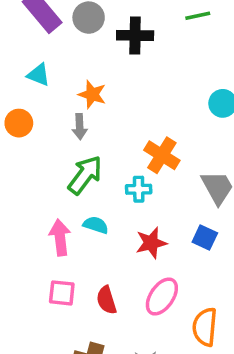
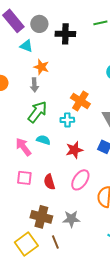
cyan triangle: (39, 75) -> (26, 46), moved
pink arrow: (60, 237) -> (23, 147), turned -30

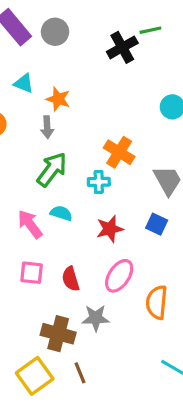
black cross: (65, 34) -> (122, 47), moved, turned -30
cyan triangle: (26, 46) -> (24, 83), moved
gray star: (71, 219) -> (96, 318), moved

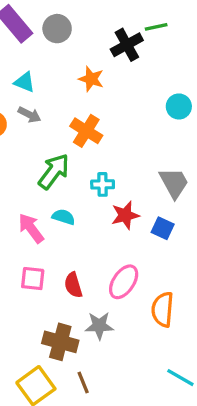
orange star: (58, 99) -> (91, 79), moved
gray arrow: (47, 127) -> (29, 115), moved, turned -60
orange cross: (119, 152) -> (86, 131), moved
red star: (110, 229) -> (125, 215), moved

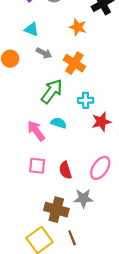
gray arrow: (29, 115) -> (44, 53), moved

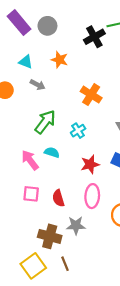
orange star: (78, 27) -> (59, 60), moved
orange cross: (74, 63) -> (91, 95), moved
cyan cross: (86, 100) -> (78, 131), turned -32
red star: (101, 122) -> (90, 164), moved
pink ellipse: (100, 168) -> (92, 196), turned -30

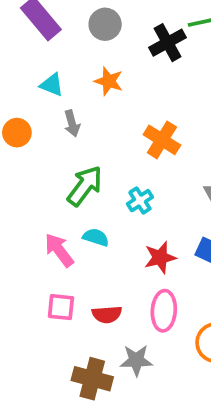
gray circle: (47, 26) -> (105, 24), moved
gray arrow: (38, 85) -> (72, 123), turned 48
red semicircle: (58, 198) -> (107, 314), turned -77

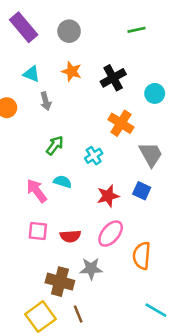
black cross: (167, 43) -> (113, 78), moved
orange cross: (162, 140) -> (121, 123), moved
green arrow: (85, 186) -> (55, 145), size x0.7
pink ellipse: (164, 311) -> (111, 234), turned 36

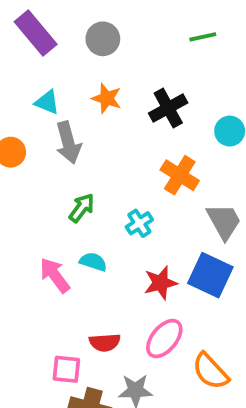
gray arrow: (46, 101) -> (68, 143), size x1.5
blue square: (142, 191) -> (210, 275), size x1.6
pink square: (38, 231) -> (66, 369), moved
orange semicircle: (142, 256) -> (210, 371), turned -48

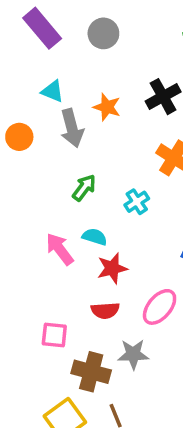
orange star: (107, 98) -> (107, 107), moved
red star: (160, 283) -> (112, 268), moved
pink square: (66, 369) -> (54, 335), moved

